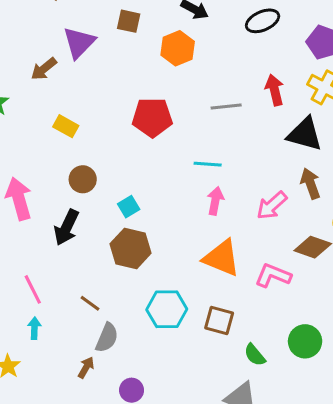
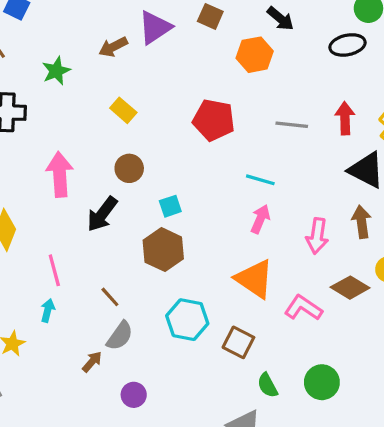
pink arrow: (272, 205) -> (317, 236), turned -52

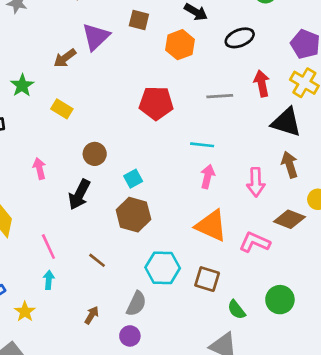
black ellipse: (348, 45) -> (240, 38), moved
yellow rectangle: (123, 110) -> (62, 109), moved
pink arrow: (60, 174) -> (39, 168), size x0.6
gray semicircle: (120, 336) -> (136, 304), moved

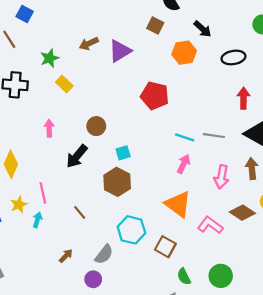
purple triangle: (96, 37) -> (120, 51), moved
gray line: (220, 96) -> (214, 136), moved
yellow rectangle: (62, 109) -> (64, 84), moved
yellow star: (25, 312) -> (19, 205), moved

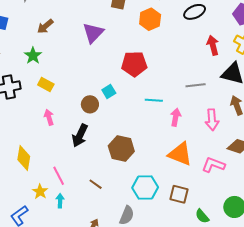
brown arrow: (89, 44) -> (45, 26), moved
yellow rectangle: (64, 84) -> (46, 85), moved
cyan line: (185, 137) -> (154, 100), moved
cyan square: (123, 153) -> (109, 92), moved

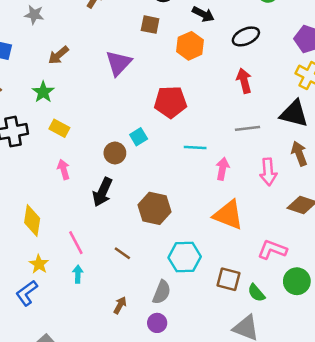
red arrow: (213, 45) -> (244, 81), moved
pink L-shape: (213, 165) -> (272, 250), moved
yellow star: (40, 192) -> (39, 264), moved
brown square: (179, 194) -> (228, 279), moved

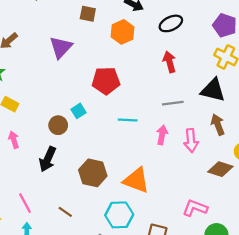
pink arrow: (222, 169) -> (162, 135), moved
orange triangle: (228, 215) -> (136, 180), moved

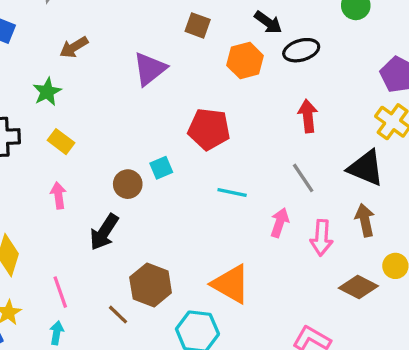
black ellipse: (171, 23) -> (301, 50), moved
gray line: (173, 103) -> (303, 178), turned 54
brown hexagon: (93, 173) -> (151, 285), moved

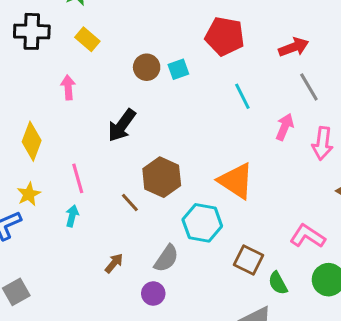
red arrow: (308, 116) -> (294, 47), moved, turned 72
brown circle: (128, 184) -> (147, 67), moved
cyan line: (232, 192) -> (242, 96), turned 48
pink arrow: (58, 195) -> (68, 87), moved

